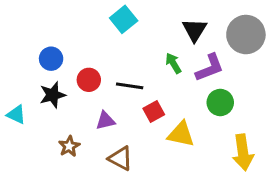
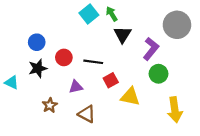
black triangle: (195, 30) -> (123, 35), moved
green arrow: (173, 63) -> (112, 14), moved
purple L-shape: (210, 68) -> (151, 49), turned -30

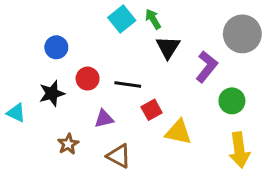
blue circle: (37, 42) -> (56, 47), moved
green circle: (158, 74) -> (232, 101), moved

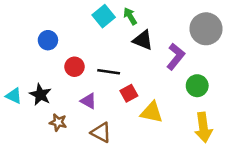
black triangle: (168, 47) -> (143, 40), turned -40
black star: (52, 93) -> (40, 95), moved, turned -30
purple triangle: (104, 119) -> (88, 101), turned 42
brown star: (68, 144) -> (58, 122), turned -30

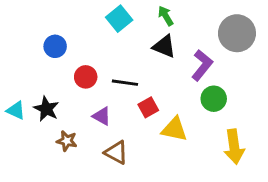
green arrow: (130, 16) -> (166, 16), moved
green circle: (197, 86) -> (214, 99), moved

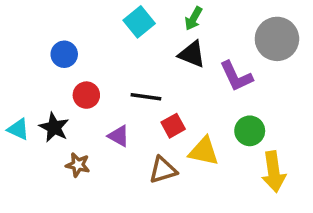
green arrow: (166, 16) -> (194, 18), turned -120
purple L-shape: (202, 65) -> (236, 76), turned 116
red circle: (86, 77) -> (86, 95), moved
green circle: (214, 99) -> (250, 131), moved
brown triangle: (116, 153) -> (163, 170), moved, turned -45

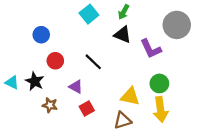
black line: (146, 97) -> (93, 62), turned 36
red square: (173, 126) -> (87, 108), moved
brown triangle: (163, 170) -> (123, 120), moved
yellow arrow: (274, 172) -> (160, 110), moved

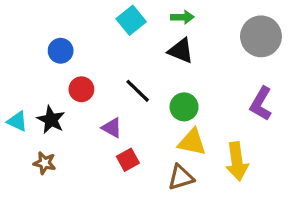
green arrow: (124, 12) -> (182, 17), turned -120
purple L-shape: (151, 49) -> (261, 104), moved, turned 55
green circle: (159, 83) -> (184, 107), moved
brown star: (50, 105) -> (45, 163), moved

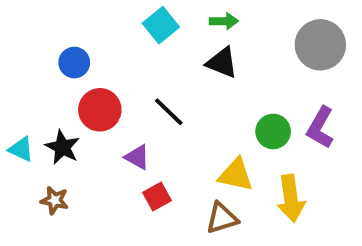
red circle: (81, 89) -> (100, 110), size x1.4
green circle: (184, 107) -> (273, 131), moved

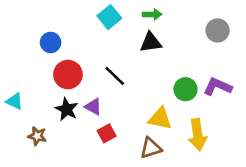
gray circle: (320, 45) -> (218, 30), size x0.7
black triangle: (222, 63) -> (151, 42), turned -30
purple L-shape: (320, 128) -> (218, 87), turned 84
black star: (62, 147) -> (67, 109), moved

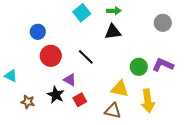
black star: (67, 109) -> (56, 95), moved
brown triangle: (151, 148) -> (113, 111), turned 30

